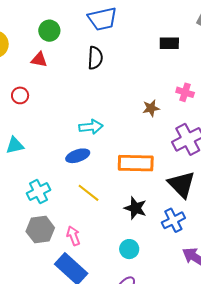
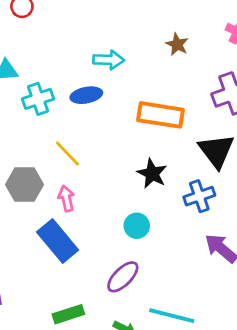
brown star: (151, 108) -> (177, 44), moved, turned 30
cyan cross: (39, 192) -> (38, 99), moved
yellow line: (89, 193) -> (67, 153), moved

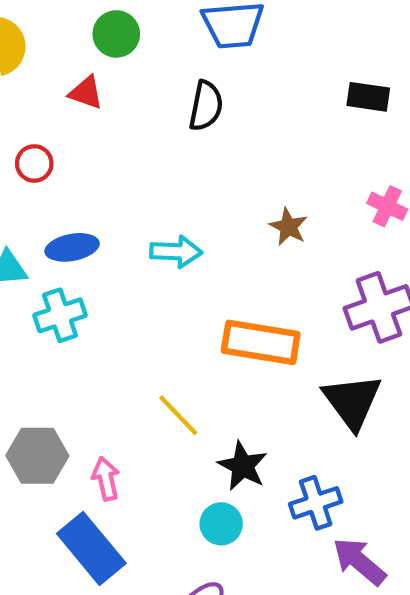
blue ellipse: (86, 95) -> (72, 247), moved
yellow line: (67, 153) -> (178, 415), moved
black star: (152, 174) -> (243, 466), moved
blue cross: (199, 196) -> (316, 503), moved

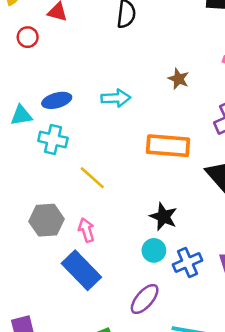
red circle: (34, 163) -> (28, 37), moved
cyan cross: (60, 315) -> (53, 139), turned 36
yellow line: (178, 415) -> (92, 178), moved
blue cross: (316, 503) -> (188, 262), moved

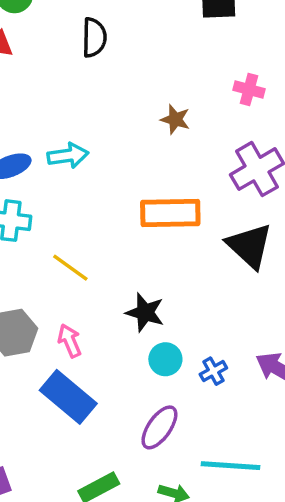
cyan arrow: (116, 98) -> (68, 156), moved
black star: (163, 217) -> (145, 312), moved
blue cross: (188, 262) -> (213, 371), size x0.7

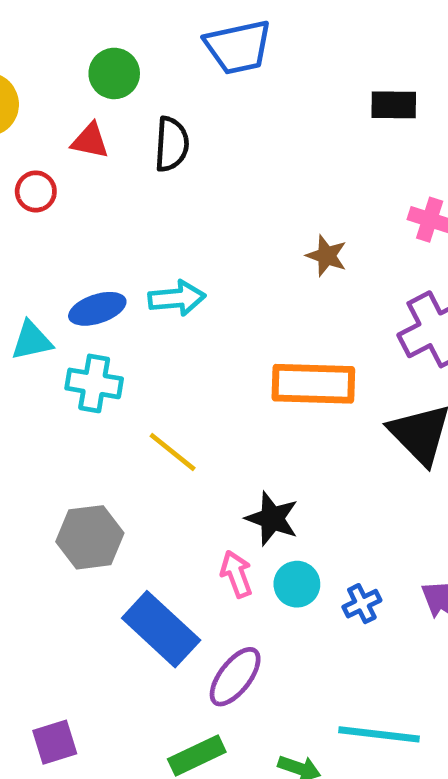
black semicircle: (94, 37) -> (172, 144), moved
pink arrow: (70, 341) -> (236, 574), moved
purple ellipse: (159, 427) -> (235, 677), moved

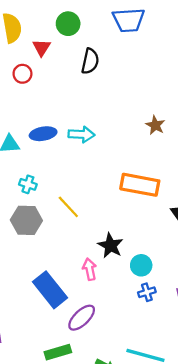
red triangle: (90, 141) -> (42, 48), moved, turned 42
cyan cross: (94, 383) -> (28, 184), moved, size x0.7
gray hexagon: (90, 537) -> (26, 220), moved
cyan circle: (297, 584) -> (141, 265), moved

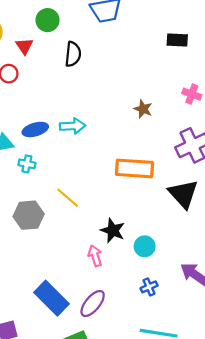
cyan cross: (28, 184) -> (27, 164), moved
blue rectangle: (50, 290) -> (51, 298), moved
blue cross: (147, 292) -> (149, 287), moved

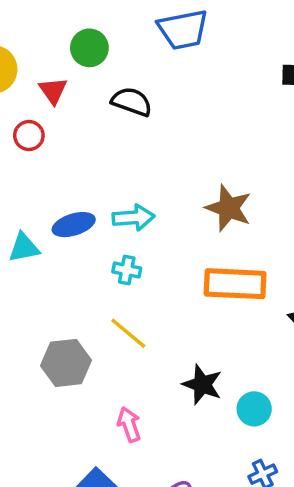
black semicircle: (73, 54) -> (132, 102), turned -75
brown star: (143, 109) -> (229, 208), moved, size x1.5
cyan cross: (27, 164) -> (127, 270), moved
pink arrow: (95, 256) -> (129, 424), moved

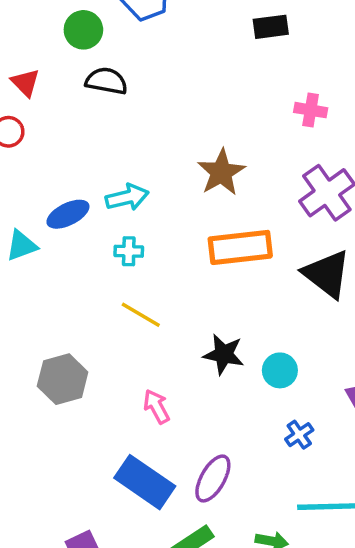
green circle: (89, 48) -> (83, 30), moved
brown star: (229, 208) -> (221, 172), turned 30
gray hexagon: (66, 363) -> (63, 379), moved

